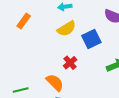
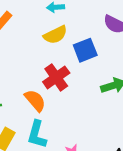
red cross: (70, 63) -> (56, 77), size x1.5

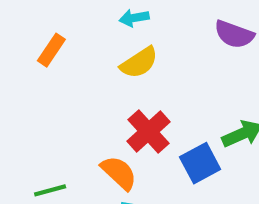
blue square: (85, 50) -> (200, 163), moved

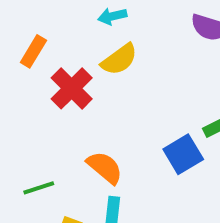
red cross: (149, 132) -> (72, 88), moved

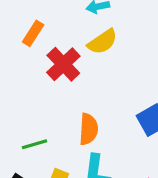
orange semicircle: (105, 167) -> (89, 129), turned 52

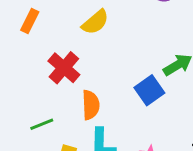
red cross: (63, 64) -> (64, 68), moved

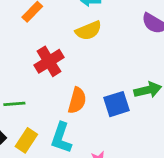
orange semicircle: (91, 105) -> (77, 100), moved

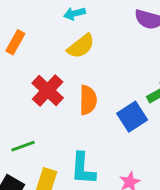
orange semicircle: (77, 100) -> (88, 100), moved

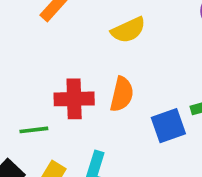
red cross: (48, 91) -> (74, 99), moved, turned 32

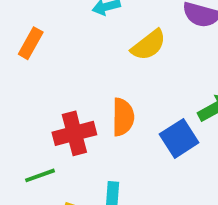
yellow semicircle: (128, 30) -> (149, 45), moved

